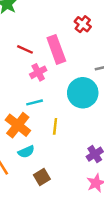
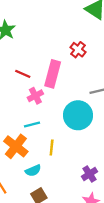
pink rectangle: (56, 49) -> (53, 74), turned 35
cyan semicircle: (26, 152) -> (33, 171), moved

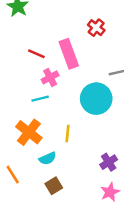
pink rectangle: (53, 74) -> (69, 54), turned -35
cyan line: (32, 124) -> (40, 99), moved

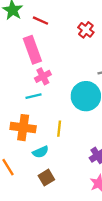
red line: (36, 54) -> (41, 21), moved
pink rectangle: (69, 54) -> (32, 50), moved
orange cross: (29, 132) -> (23, 128), turned -30

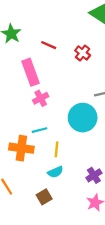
red line: (41, 21) -> (49, 45), moved
cyan line: (34, 96) -> (40, 130), moved
cyan semicircle: (41, 152) -> (55, 172), moved

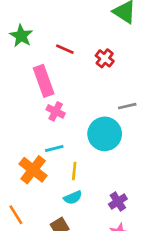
pink cross: (41, 98) -> (56, 111), turned -35
orange cross: (21, 148) -> (33, 170), turned 30

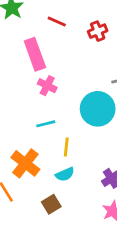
red cross: (105, 58) -> (98, 31), turned 30
orange cross: (33, 170) -> (25, 163), moved

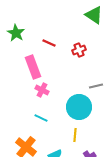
cyan line: (46, 124) -> (41, 118), turned 40
yellow line: (66, 147) -> (75, 135), moved

